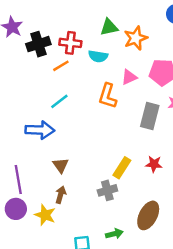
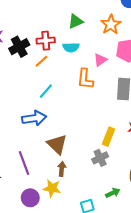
orange star: (136, 38) -> (111, 25), moved
brown triangle: (61, 165) -> (57, 144), size x1.5
purple circle: (16, 209) -> (30, 198), moved

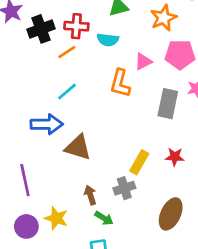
brown triangle: (57, 144) -> (78, 147), moved, turned -35
brown arrow: (62, 169) -> (90, 195), moved, turned -32
green arrow: (113, 193) -> (104, 218), moved, turned 48

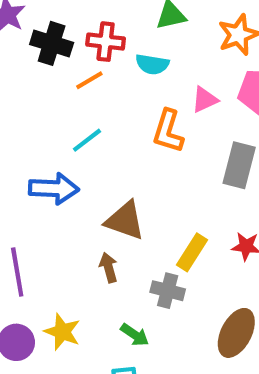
black cross: (41, 29) -> (52, 43), turned 35
brown triangle: (78, 147) -> (125, 221), moved
gray cross: (124, 188) -> (168, 291), turned 30
brown arrow: (90, 195) -> (108, 267), moved

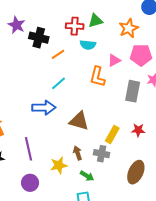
red cross: (106, 42) -> (75, 26), moved
brown arrow: (108, 267) -> (78, 153), moved
yellow star: (62, 332) -> (59, 165), moved, turned -30

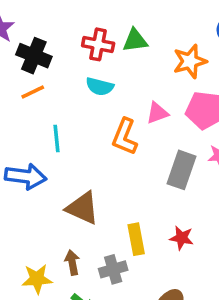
cyan semicircle: (88, 45) -> (100, 87), moved
orange line: (58, 54) -> (33, 92), moved
cyan line: (58, 83) -> (57, 139), turned -63
yellow rectangle: (112, 134) -> (136, 239), turned -48
gray cross: (102, 154) -> (113, 269), turned -35

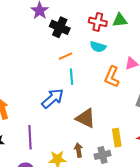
orange line: (33, 92) -> (66, 56), moved
blue arrow: (26, 176) -> (53, 98), turned -50

